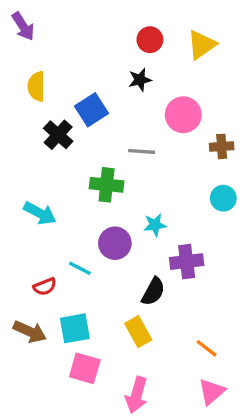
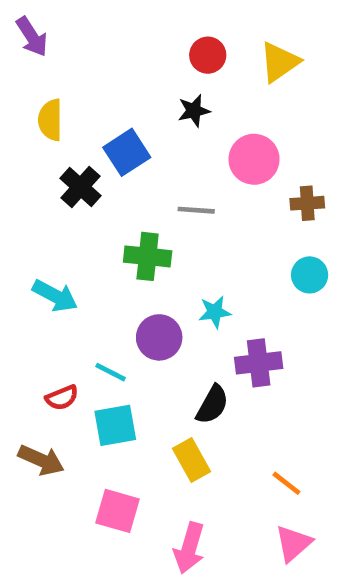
cyan square: (75, 328) -> (115, 425), moved

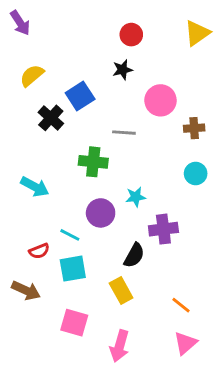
yellow triangle: (279, 62) -> (197, 33), moved
yellow semicircle: (50, 120) -> (32, 76), turned 50

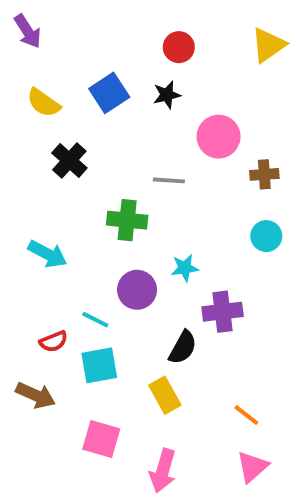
yellow semicircle: (32, 76) -> (44, 103), turned -105
blue square: (80, 96) -> (109, 93), moved

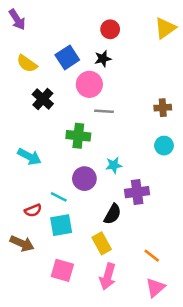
pink circle: (219, 137) -> (89, 84), moved
pink arrow: (163, 471) -> (108, 276), moved

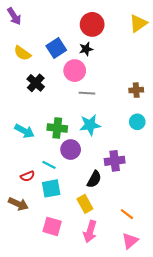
red circle: (110, 29) -> (92, 24), size x1.5
green cross: (78, 136) -> (57, 128), moved
cyan star: (114, 165) -> (90, 125), moved, size x1.5

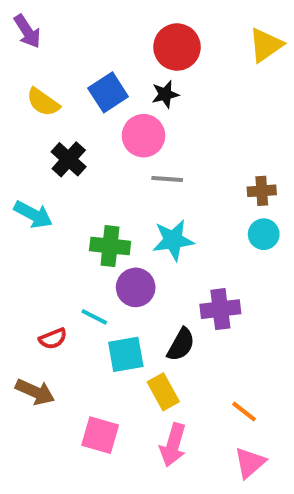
brown cross: (136, 90) -> (262, 191), moved
cyan arrow: (24, 131) -> (33, 214), moved
cyan square: (51, 188) -> (126, 354), moved

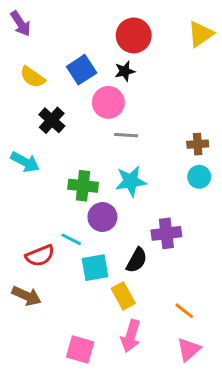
red semicircle: (53, 339) -> (40, 256), size x1.4
pink square: (100, 435) -> (80, 349), moved

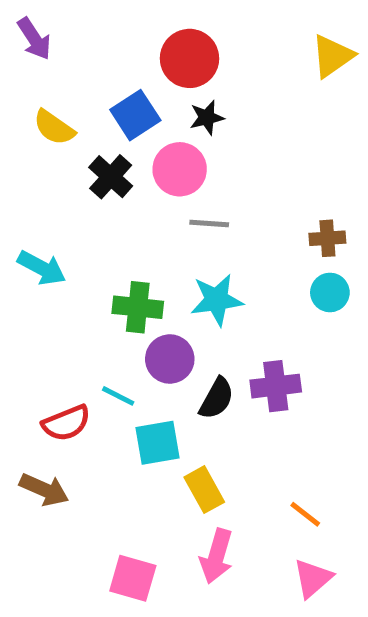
red circle: (134, 35) -> (189, 58), moved
black cross: (52, 120) -> (111, 177), moved
black semicircle: (137, 260) -> (217, 398), moved

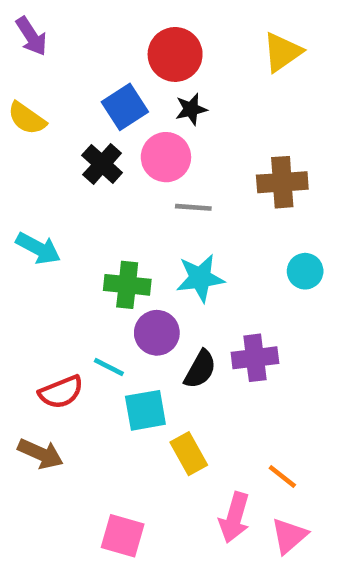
yellow triangle: (332, 56) -> (282, 52), moved
yellow semicircle: (54, 127) -> (27, 118), moved
brown cross: (327, 238) -> (282, 182), moved, size x1.5
pink arrow: (217, 556) -> (234, 518), moved

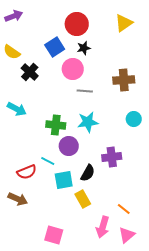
purple arrow: (31, 36) -> (14, 16), turned -78
black cross: (102, 164) -> (30, 72), moved
black semicircle: (200, 369) -> (88, 173), moved

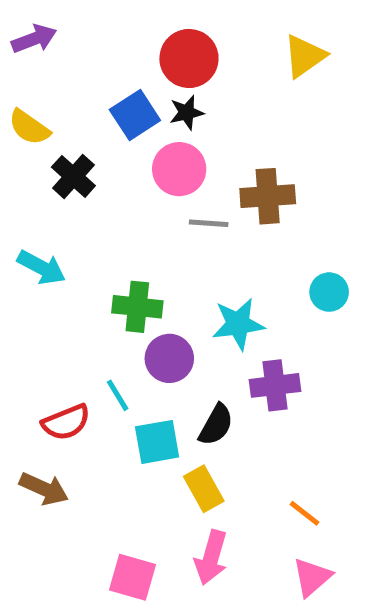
black star: (84, 48) -> (187, 113), moved
brown cross: (124, 80) -> (268, 196), moved
cyan star: (88, 122) -> (238, 324), moved
cyan line: (48, 161) -> (118, 395), turned 32
pink arrow: (103, 227) -> (211, 558), moved

